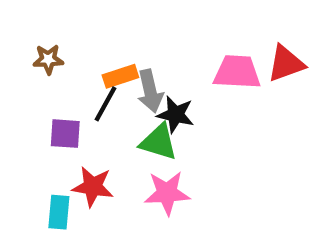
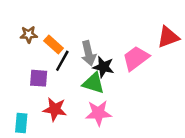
pink trapezoid: (237, 72) -> (136, 58), moved, turned -40
orange rectangle: (120, 76) -> (54, 45), moved, turned 60
cyan rectangle: (59, 212) -> (21, 123), moved

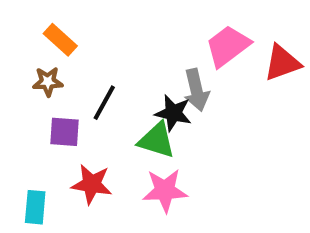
brown star: (29, 35) -> (48, 82), moved
orange rectangle: (54, 45) -> (60, 40), moved
gray arrow: (88, 53) -> (196, 90), moved
pink trapezoid: (136, 58) -> (228, 46), moved

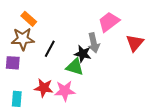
red triangle: (282, 63) -> (135, 43), moved, turned -30
brown star: (48, 82) -> (23, 39), size x1.6
purple square: (64, 132) -> (13, 63), moved
pink star: (165, 190) -> (65, 91), moved

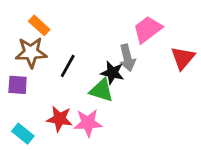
cyan rectangle: (17, 99) -> (23, 134), turned -56

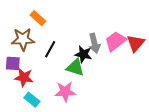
orange rectangle: (39, 25) -> (38, 18), moved
pink trapezoid: (148, 29) -> (116, 41), moved
red star: (60, 119) -> (24, 77), moved
cyan rectangle: (23, 134) -> (32, 100), moved

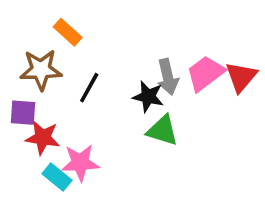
green triangle: (75, 67) -> (162, 131), moved
pink star: (65, 92) -> (80, 163), moved

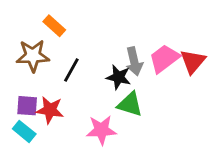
purple square: (23, 113) -> (27, 106), moved
red star: (43, 138) -> (50, 110), moved
pink star: (80, 163) -> (101, 130), moved
cyan rectangle: (57, 177) -> (24, 131), moved

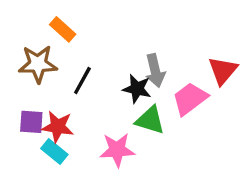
pink trapezoid: (164, 59) -> (190, 99), moved
cyan rectangle: (24, 131) -> (54, 152), moved

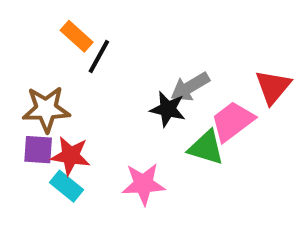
brown star: (38, 64) -> (46, 109), moved
gray arrow: (155, 71) -> (190, 87), turned 72
black line: (82, 81) -> (99, 56), moved
green triangle: (150, 120) -> (206, 148), moved

